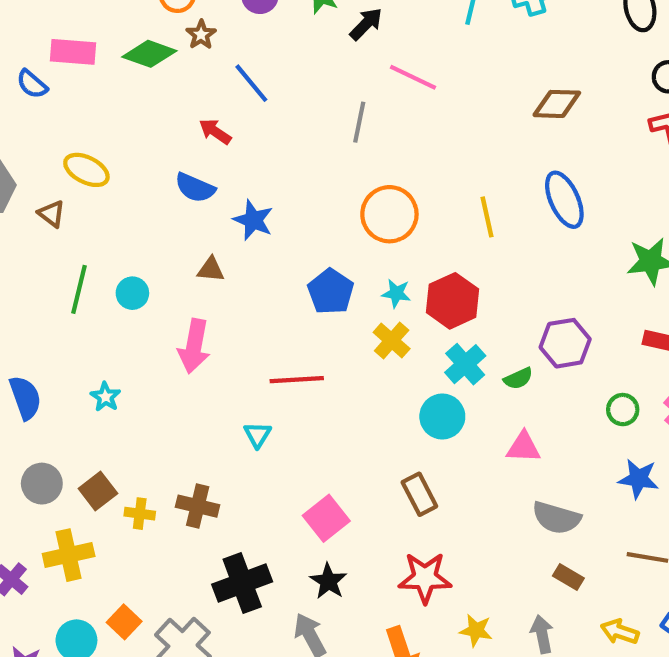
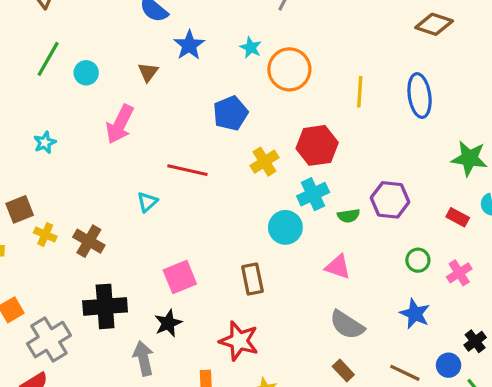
brown triangle: (211, 269) -> (148, 72), turned 45
cyan star: (396, 293) -> (251, 47), moved

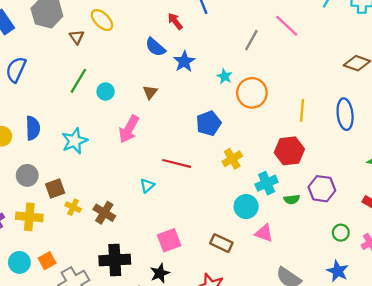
blue star: (189, 45) -> (184, 61), moved
cyan star: (45, 143) -> (74, 141), size x1.6
red hexagon: (317, 145) -> (289, 151), moved
pink triangle: (338, 267) -> (264, 233), moved
brown rectangle: (252, 279) -> (221, 243), turned -55

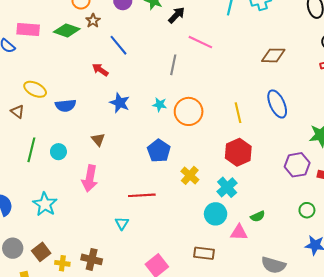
blue semicircle: (155, 47) -> (66, 106), moved, turned -30
purple hexagon: (322, 189) -> (297, 165), moved
green semicircle: (292, 199) -> (258, 216), moved

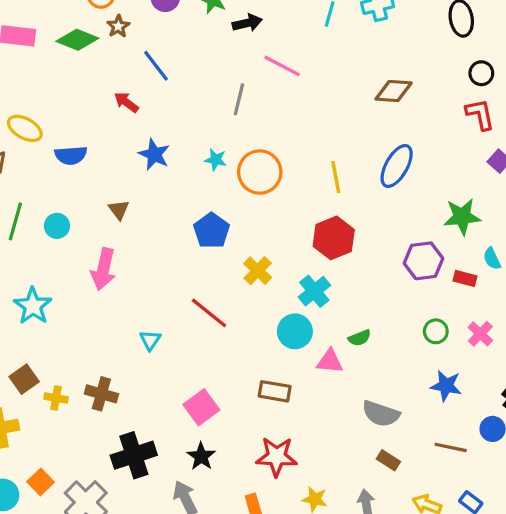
black arrow: (177, 15) -> (247, 23), turned 30
blue ellipse: (277, 104) -> (397, 166), turned 52
red line: (142, 195) -> (209, 313), moved, turned 40

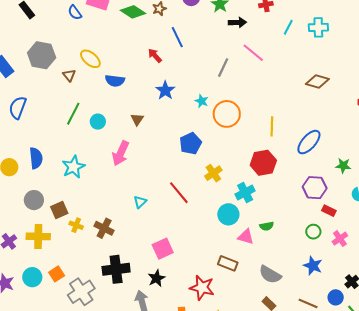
blue ellipse: (397, 166) -> (309, 142), moved
green star: (462, 217) -> (343, 166), size x0.7
red rectangle: (465, 278) -> (329, 211), moved
brown rectangle: (275, 391) -> (228, 263), moved

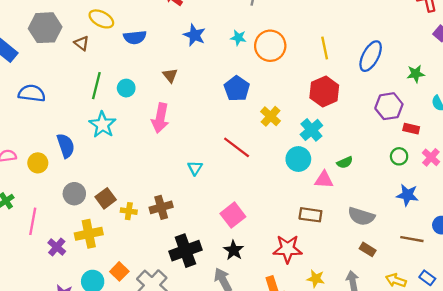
blue semicircle: (18, 108) -> (32, 93), turned 90
cyan star: (73, 167) -> (102, 125), moved
brown cross: (104, 228) -> (161, 207), turned -30

